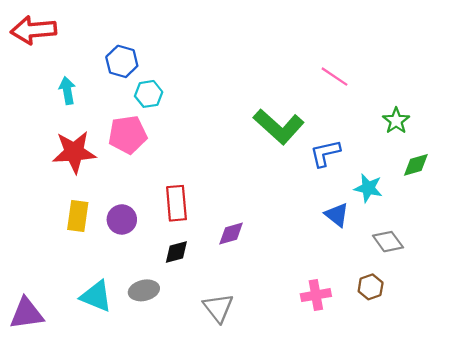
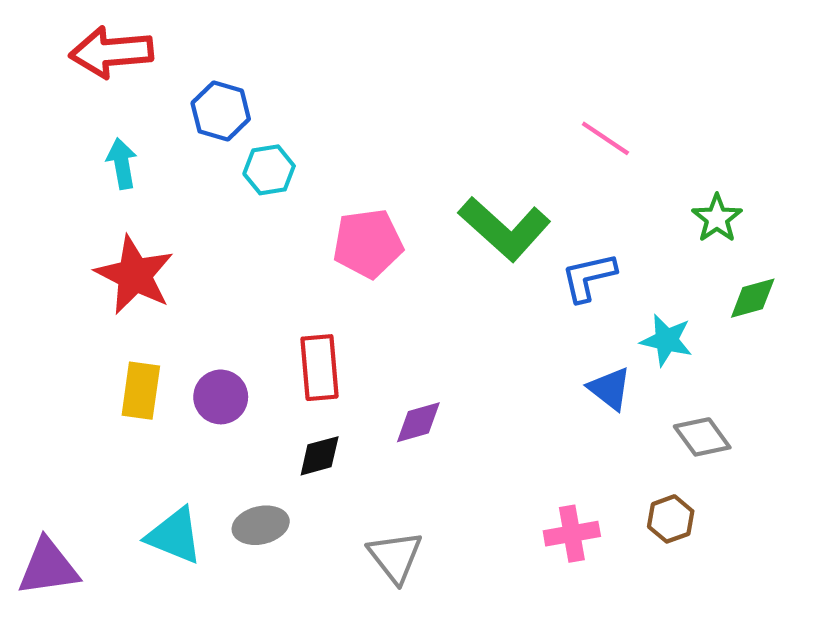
red arrow: (34, 30) -> (111, 52), moved
pink pentagon: (128, 135) -> (368, 243), moved
red star: (74, 152) -> (134, 275), turned 30

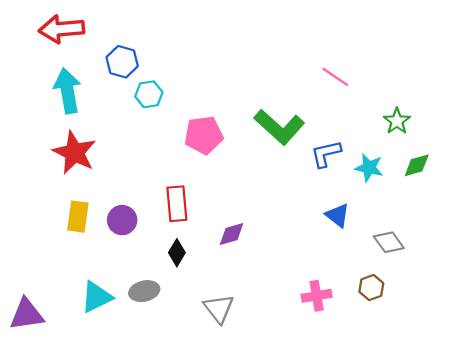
cyan arrow: (122, 164) -> (67, 91), size x1.6
cyan star: (666, 340) -> (369, 168), moved
black diamond: (320, 456) -> (177, 253), turned -44
cyan triangle: (174, 536) -> (97, 297), turned -48

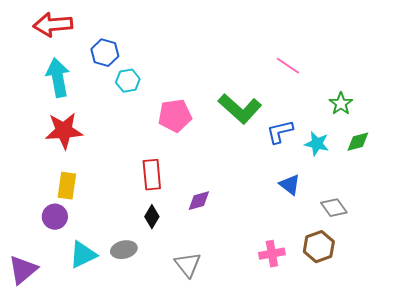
red star: (74, 153) -> (64, 131), turned -30
purple circle: (122, 220) -> (55, 217), moved
brown hexagon: (371, 288) -> (319, 247), size x1.4
purple triangle: (27, 314) -> (23, 270), turned -32

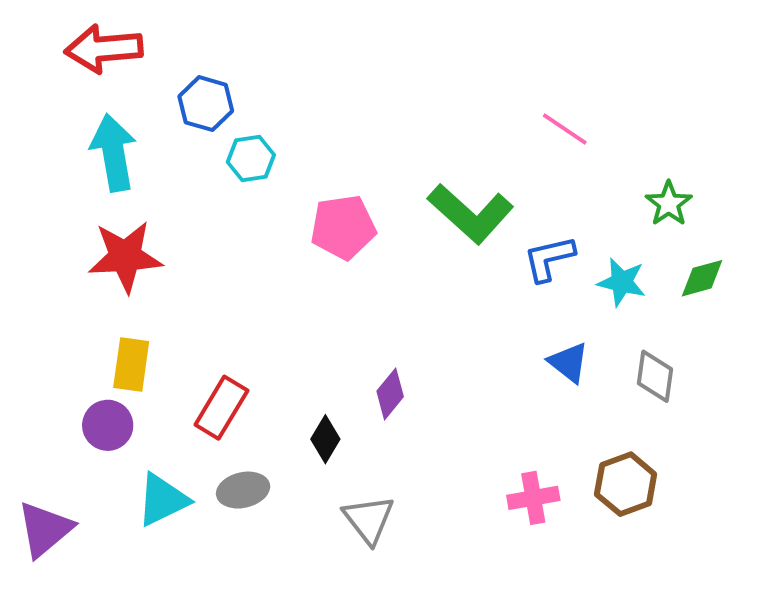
red rectangle: (152, 175) -> (221, 408), moved, turned 36
purple diamond: (199, 201) -> (390, 394), turned -35
gray diamond: (334, 208) -> (655, 376), moved, turned 44
black diamond: (152, 217) -> (325, 439), moved

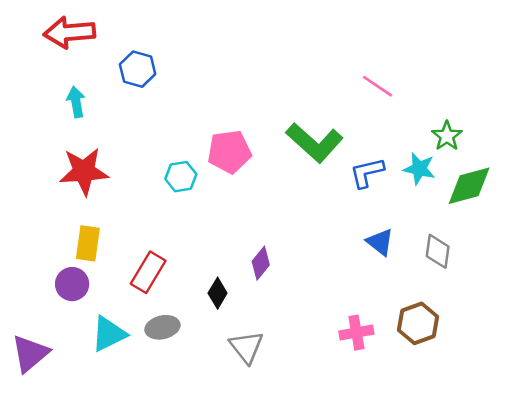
cyan arrow: (114, 153) -> (76, 102), size x0.6
cyan hexagon: (251, 159) -> (181, 177), moved
green diamond: (702, 278) -> (469, 186), size x1.5
cyan star: (622, 282) -> (419, 169), moved

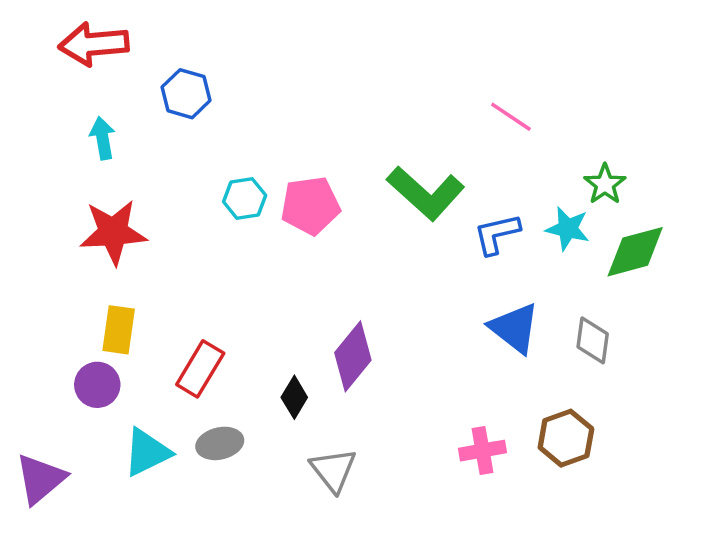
cyan hexagon: (181, 177) -> (245, 198), moved
blue triangle: (380, 242) -> (514, 328), size x1.4
purple diamond: (261, 263) -> (353, 356), size x1.5

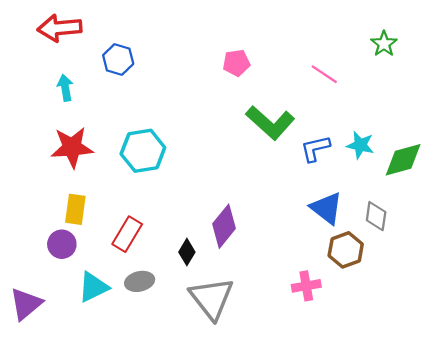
green star: (605, 184) -> (384, 44), moved
cyan hexagon: (245, 198) -> (143, 151), moved, size x1.6
pink pentagon: (310, 206) -> (236, 63), moved, size x0.7
brown hexagon: (566, 438) -> (346, 250), moved
gray triangle: (333, 470) -> (212, 298), size x1.5

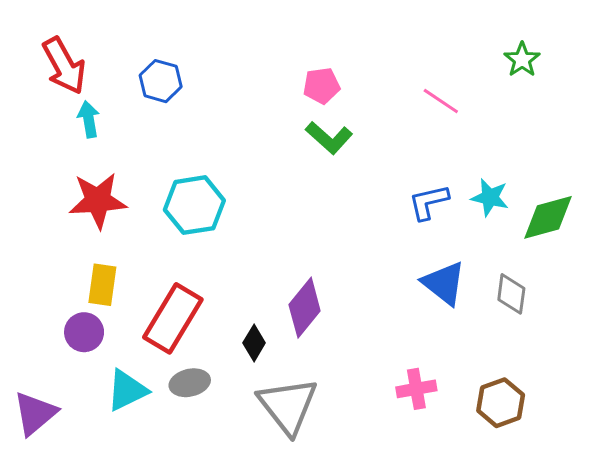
red arrow: (60, 28) -> (64, 66), moved, turned -114
green L-shape: (270, 123) -> (329, 138), moved, size x0.7
red rectangle: (127, 234) -> (173, 318), size x1.4
brown hexagon: (346, 250) -> (501, 403), moved

